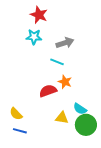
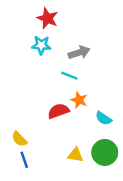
cyan semicircle: (80, 109) -> (104, 118), moved
yellow triangle: (62, 118) -> (75, 155), moved
blue line: (20, 131) -> (24, 160), turned 56

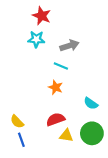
orange star: (79, 100) -> (56, 87), moved
red semicircle: (58, 111) -> (56, 119), moved

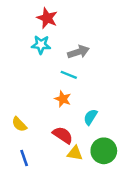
cyan semicircle: (91, 103) -> (91, 117), moved, turned 88
red semicircle: (56, 119) -> (63, 135), turned 54
yellow semicircle: (17, 122) -> (19, 124), moved

